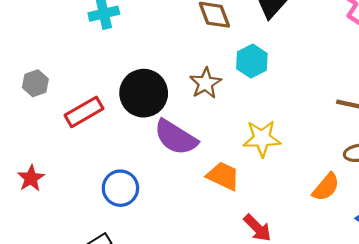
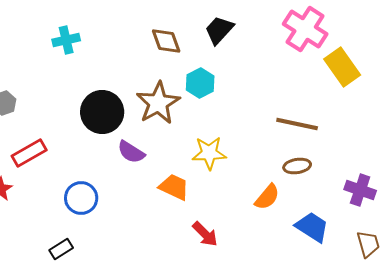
brown star: (205, 83) -> (158, 103), size x1.5
red rectangle: (84, 112) -> (29, 153), moved
purple semicircle: (176, 137) -> (131, 152), size x0.7

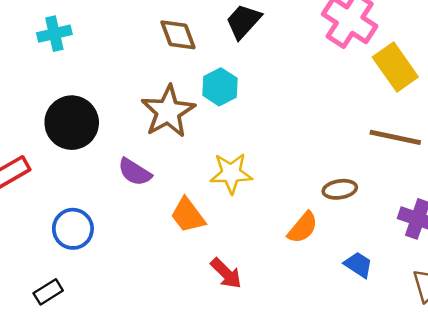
black circle: (102, 112) -> (72, 123), moved
brown line: (297, 124) -> (395, 137), moved
orange trapezoid: (174, 187) -> (188, 215), turned -152
blue trapezoid: (312, 227) -> (358, 265), size x0.7

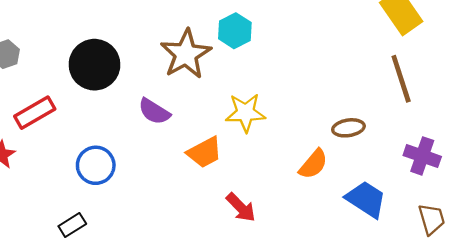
brown line: (395, 137) -> (401, 79), turned 60
orange trapezoid: (188, 215) -> (205, 152), turned -81
blue trapezoid: (358, 265) -> (366, 199), size x1.5

